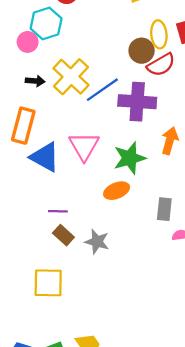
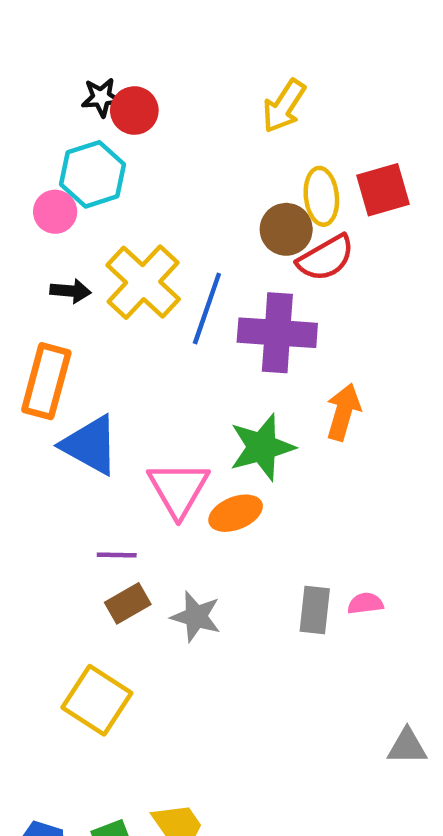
blue line: (102, 90) -> (207, 309), turned -36
pink triangle: (84, 146) -> (178, 489), moved
gray rectangle: (164, 209) -> (315, 610), moved
brown rectangle: (63, 235) -> (128, 603), turned -72
yellow square: (48, 283) -> (97, 700), turned 32

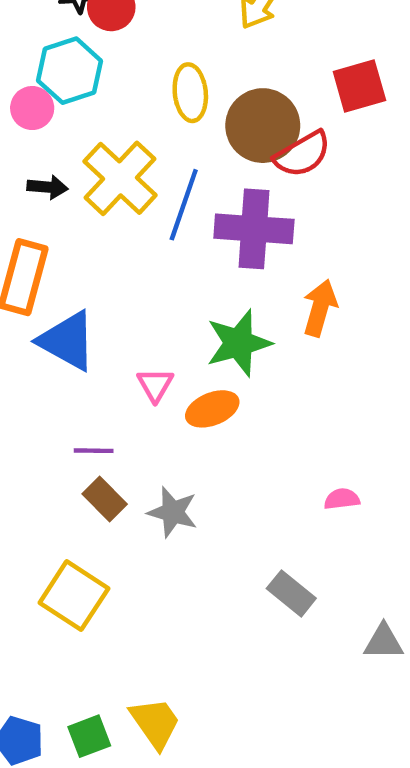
yellow ellipse: (321, 196) -> (190, 93), moved
brown circle: (286, 229) -> (263, 126), size x1.4
pink triangle: (178, 489) -> (155, 385), size x0.6
brown rectangle: (128, 603) -> (105, 499), turned 75
gray rectangle: (315, 610) -> (291, 593), moved, turned -57

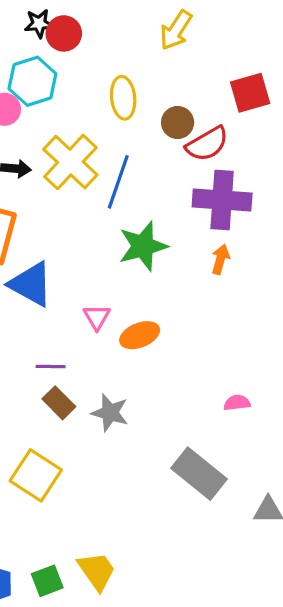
brown circle: (263, 126) -> (178, 122), size x0.6
purple cross: (254, 229) -> (222, 200), moved
orange arrow: (320, 308) -> (220, 259), size x0.7
green star: (239, 343) -> (143, 246), moved
gray rectangle: (291, 593) -> (199, 474), size x1.5

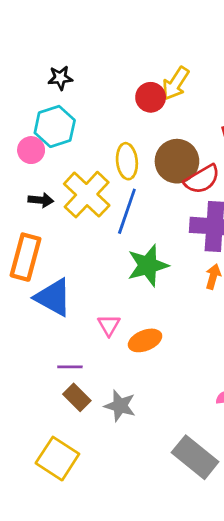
red circle: (64, 33) -> (151, 97), moved
yellow ellipse: (123, 98) -> (127, 161), moved
brown circle: (178, 122) -> (177, 161), size x1.6

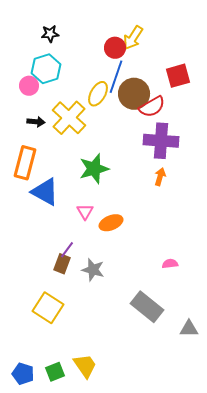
yellow ellipse: (127, 161) -> (98, 94), turned 35
blue line: (127, 211) -> (116, 77), moved
green star: (148, 265) -> (94, 169), moved
purple line: (70, 367) -> (67, 250), moved, turned -54
brown rectangle: (77, 397) -> (62, 264), turned 66

